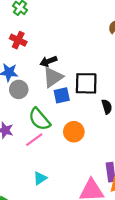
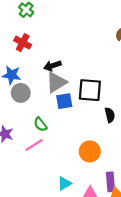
green semicircle: (39, 119) -> (40, 124), size x0.6
orange circle: (74, 132) -> (90, 151), moved
cyan triangle: (40, 178) -> (64, 183), moved

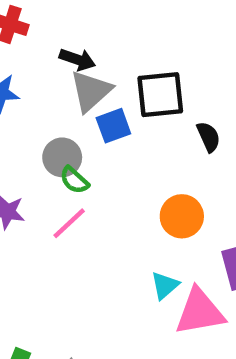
black arrow: (52, 66) -> (77, 59), turned -133
gray circle: (21, 93) -> (62, 157), moved
cyan triangle: (64, 183) -> (165, 285), moved

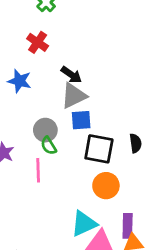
black square: (160, 95) -> (99, 149), moved
pink line: (69, 223) -> (38, 170), turned -65
cyan triangle: (165, 285) -> (84, 224), size x1.5

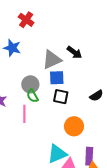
black arrow: (71, 75) -> (74, 52), moved
black semicircle: (136, 143) -> (96, 96), turned 64
black square: (99, 149) -> (61, 97), moved, size x0.7

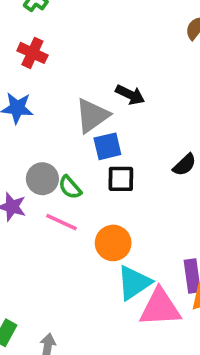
gray circle: (30, 84) -> (42, 179), moved
pink line: (24, 114) -> (62, 222), turned -54
orange circle: (74, 126) -> (113, 243), moved

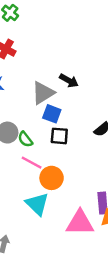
blue square: (107, 146) -> (52, 114), turned 30
pink line: (62, 222) -> (32, 163), moved
cyan triangle: (134, 283) -> (37, 204), moved, turned -45

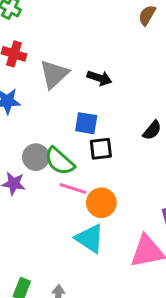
gray triangle: (43, 93) -> (54, 74), moved
green semicircle: (25, 139) -> (60, 161), size x1.5

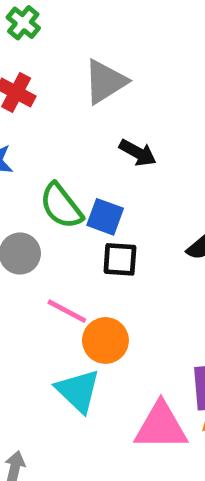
gray triangle: (54, 74) -> (105, 82), moved
green semicircle: (60, 161) -> (61, 206), moved

